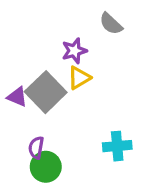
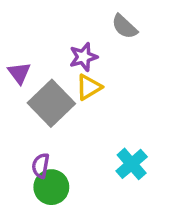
purple triangle: (17, 97) -> (19, 73), moved, turned 30
cyan cross: (117, 146) -> (132, 164), turned -36

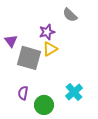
gray square: (51, 103) -> (29, 58), turned -30
green circle: (51, 187) -> (44, 105), moved

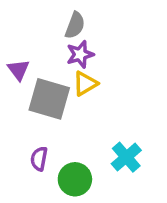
gray semicircle: (70, 15) -> (75, 25), moved, turned -112

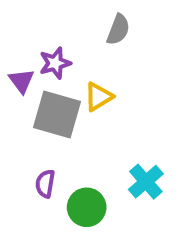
gray semicircle: (75, 25) -> (118, 30), moved
purple star: (80, 54) -> (55, 63), moved

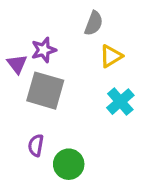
yellow triangle: (98, 97) -> (111, 56), moved
cyan cross: (146, 182) -> (120, 102), moved

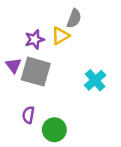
yellow triangle: (111, 56) -> (60, 36), moved
purple triangle: (17, 64) -> (14, 65), moved

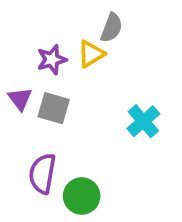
gray square: (36, 72) -> (54, 108), size x0.7
purple semicircle: (28, 115) -> (42, 174), size x1.5

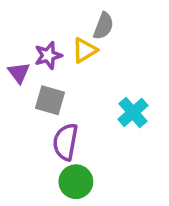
purple triangle: (20, 99) -> (19, 73), moved
purple semicircle: (42, 174) -> (65, 142), moved

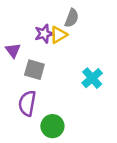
purple star: (48, 55) -> (44, 34), moved
purple semicircle: (65, 142) -> (27, 103), moved

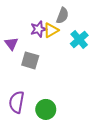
cyan cross: (92, 78) -> (79, 40), moved
purple semicircle: (27, 103) -> (17, 102), moved

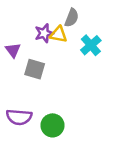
yellow triangle: (51, 30) -> (58, 34), turned 42
purple semicircle: (17, 102) -> (19, 117), turned -95

